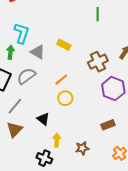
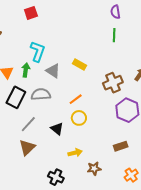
gray semicircle: (26, 76) -> (41, 94), turned 30
black triangle: (43, 119) -> (57, 129), moved
yellow arrow: (57, 140) -> (75, 153), moved, turned 72

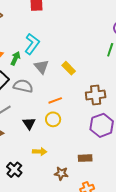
brown star: (94, 169) -> (61, 173), moved

